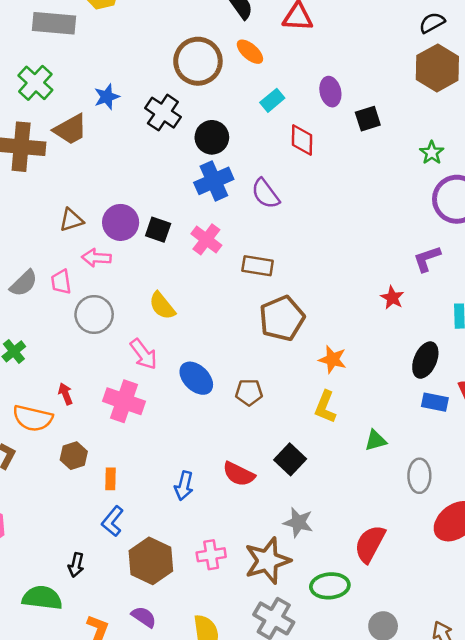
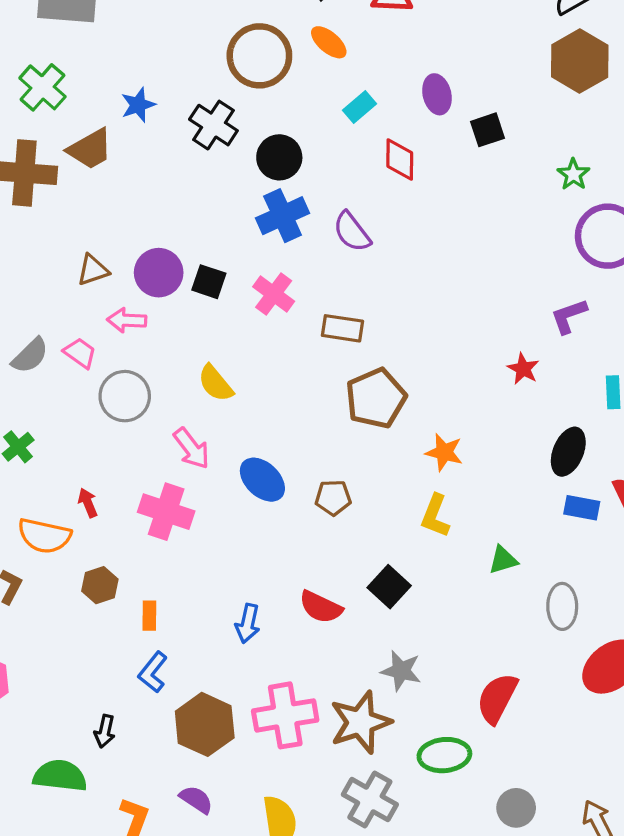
pink trapezoid: (61, 282) -> (80, 353), turned 135
pink cross: (211, 555) -> (285, 715), size x1.6

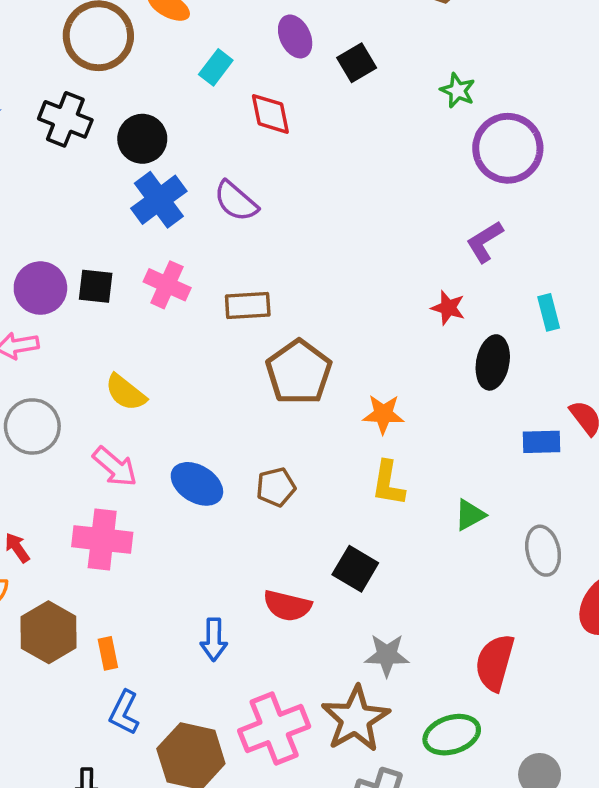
black ellipse: (568, 452) -> (493, 362), moved
brown hexagon: (100, 585) -> (49, 632), size x1.5

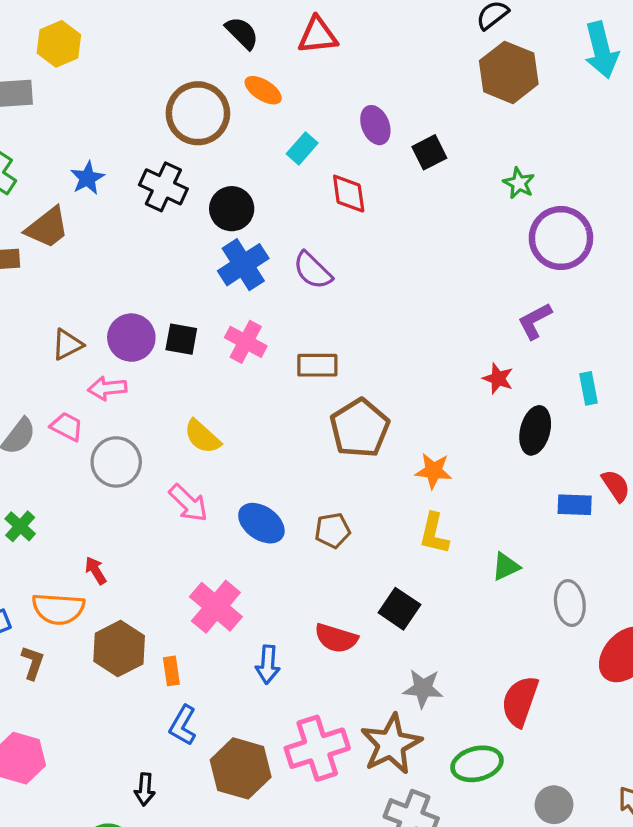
pink cross: (102, 539) -> (216, 607), moved, turned 30

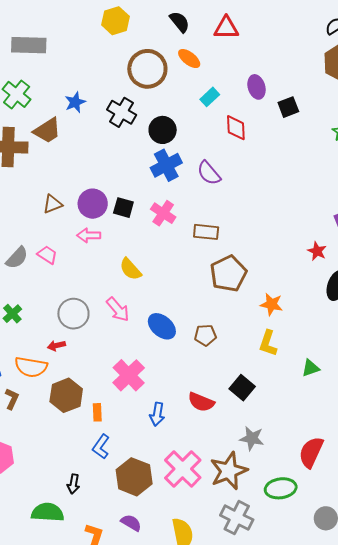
yellow hexagon: (59, 44) -> (115, 21), moved
pink arrow: (107, 388) -> (89, 235), moved
gray circle: (116, 462) -> (73, 314), moved
red arrow: (96, 570) -> (56, 346), turned -78
pink cross: (317, 748) -> (183, 469), turned -33

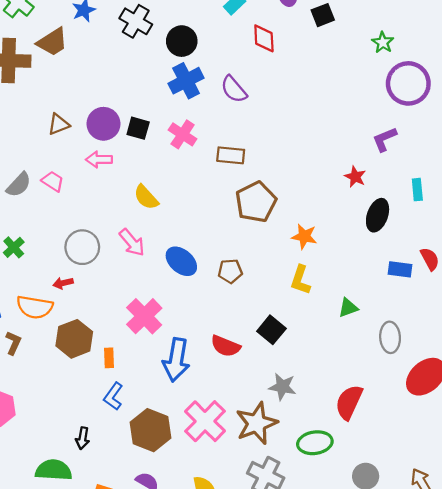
blue arrow: (157, 414) -> (176, 360), size x1.6

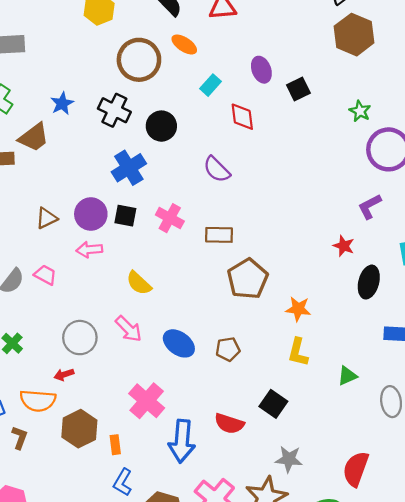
blue cross: (186, 81) -> (129, 168), moved

